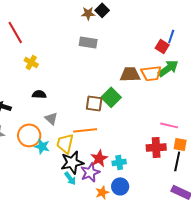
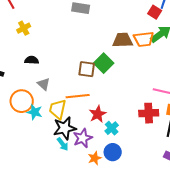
yellow cross: (31, 62) -> (24, 28), turned 32
red star: (99, 158) -> (98, 114), moved
cyan cross: (119, 162) -> (112, 128), turned -32

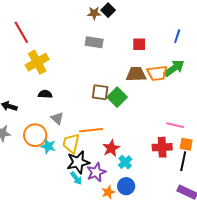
red square: (155, 12) -> (139, 44), moved, turned -32
yellow cross: (24, 28) -> (37, 62), size x1.6
brown square: (87, 69) -> (100, 92), moved

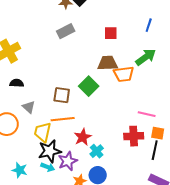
gray rectangle: (94, 42) -> (66, 31), turned -36
orange trapezoid: (157, 73) -> (124, 74), moved
brown square: (100, 92) -> (62, 95), moved
cyan star: (48, 146) -> (20, 170), moved
cyan arrow: (76, 178) -> (48, 167), turned -32

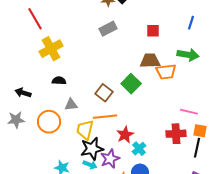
green arrow: (146, 57) -> (188, 55), turned 45
brown square: (62, 95) -> (104, 93), turned 30
gray triangle: (29, 107) -> (71, 105), turned -48

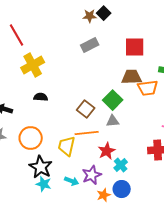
red square: (153, 31) -> (135, 47), size x1.5
gray triangle: (71, 105) -> (113, 121), moved
black star: (92, 149) -> (41, 167), moved, turned -30

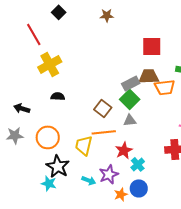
black square: (104, 13) -> (59, 12), moved
gray rectangle: (90, 45) -> (131, 83), moved
cyan star: (44, 184) -> (49, 183), moved

